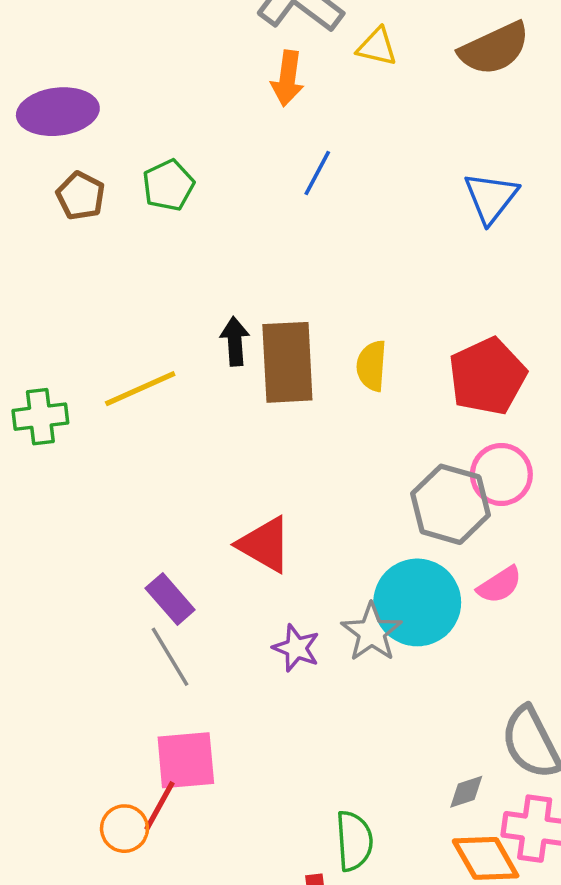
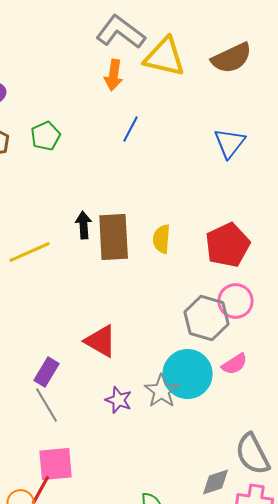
yellow triangle: (377, 47) -> (165, 57), size x1.8
purple rectangle: (170, 599) -> (47, 372), turned 72
gray diamond: (466, 792) -> (216, 482), size x1.4

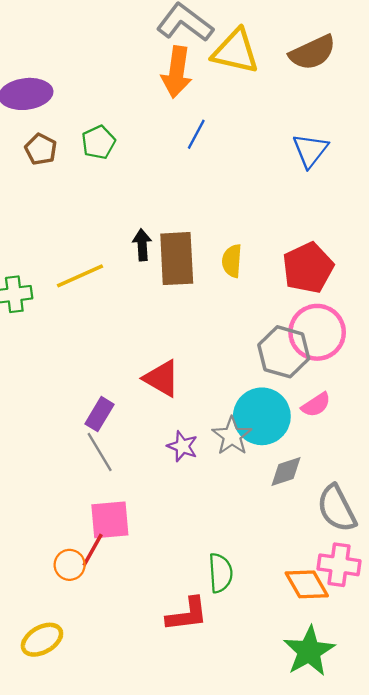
orange arrow: (114, 75) -> (177, 72), size x1.4
pink circle: (236, 301) -> (317, 332), size x1.4
gray diamond: (216, 482) -> (286, 472), moved

